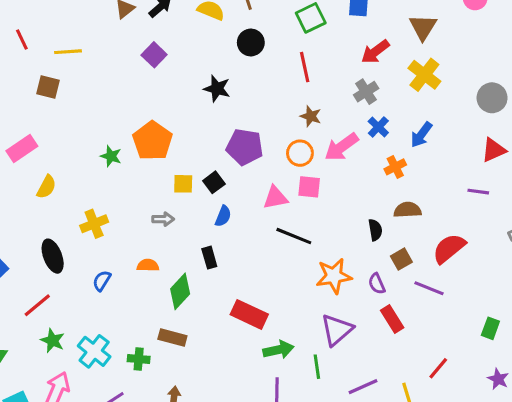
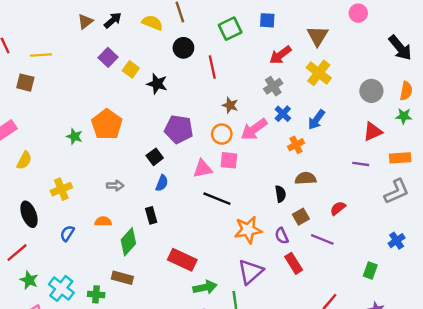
red line: (305, 67) -> (212, 67), moved
yellow square: (183, 184) -> (131, 69), moved, turned 35
red semicircle: (449, 248) -> (338, 208), size x0.6

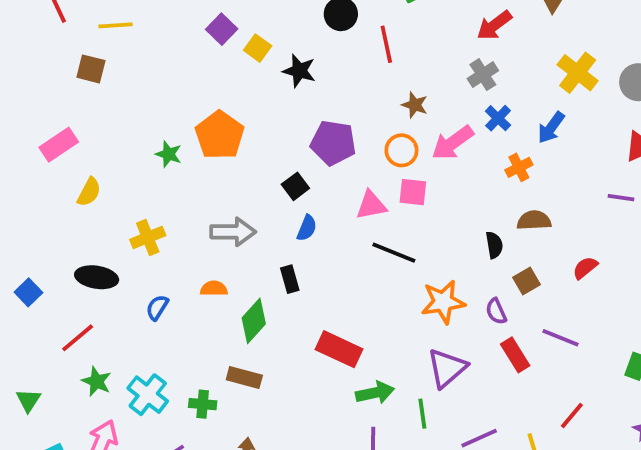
yellow cross: (319, 73) -> (578, 73), moved
gray arrow: (115, 186) -> (233, 232), size x1.6
black ellipse: (29, 214) -> (97, 277), turned -60
purple line: (322, 239) -> (561, 338), moved

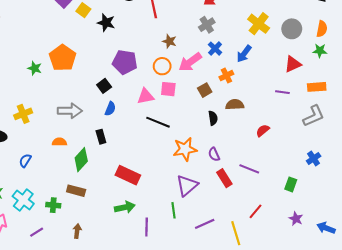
brown square: (526, 281) -> (205, 90), moved
blue semicircle: (157, 308) -> (25, 161), moved
green arrow: (375, 393) -> (125, 207), moved

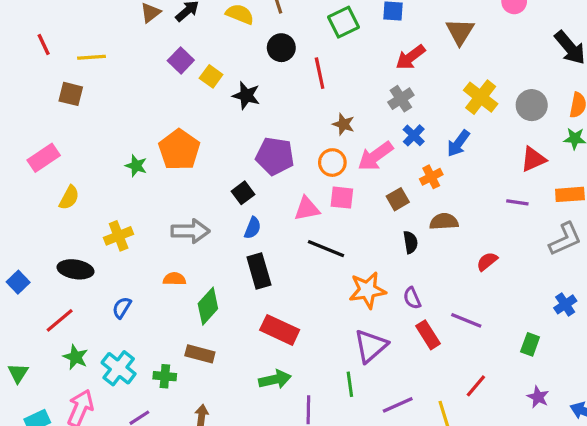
black rectangle: (101, 137) -> (259, 271), moved, size x1.5

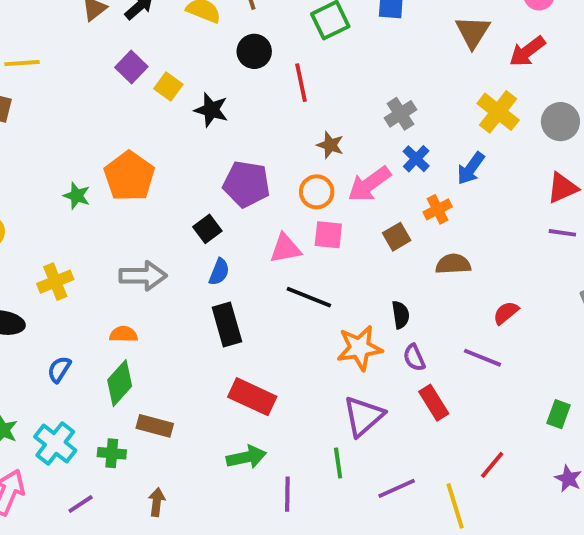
red arrow: (410, 57) -> (527, 51), moved
purple line: (517, 202) -> (562, 233), moved
black semicircle: (410, 242) -> (401, 315), moved
green diamond: (208, 306) -> (120, 383), moved
purple line: (466, 320) -> (482, 358), moved

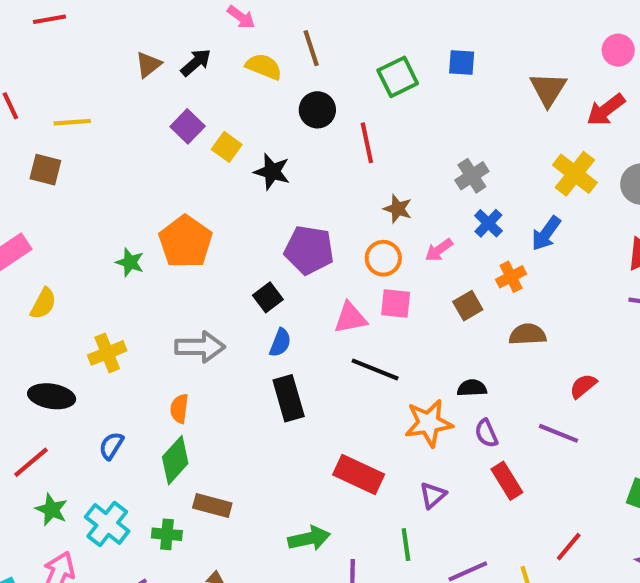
pink arrow: (369, 184) -> (439, 250), size x0.6
black semicircle: (401, 315) -> (472, 388), turned -84
orange semicircle: (124, 334) -> (179, 409), turned -84
red rectangle: (252, 397) -> (359, 475), moved
purple triangle: (363, 416) -> (433, 495), size x0.6

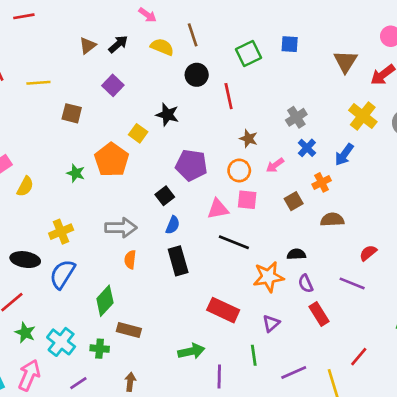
yellow square: (227, 147) -> (138, 133), moved
brown square: (45, 170) -> (72, 113), moved
yellow semicircle: (43, 304) -> (25, 186), moved
orange semicircle: (179, 409) -> (130, 260), moved
blue semicircle: (111, 446) -> (62, 274), moved, size x1.6

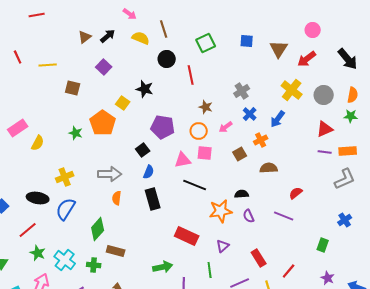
blue square: (290, 44) -> (247, 41), moved
red rectangle: (319, 314) -> (259, 258), moved

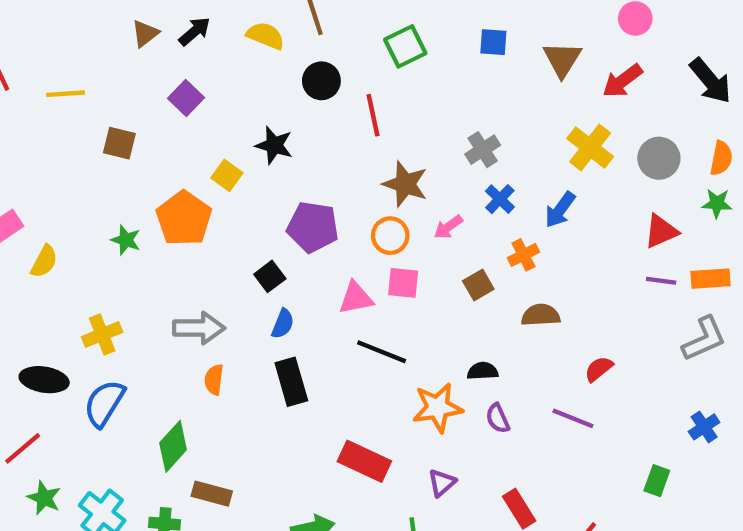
brown star: (206, 107) -> (405, 184), size x1.5

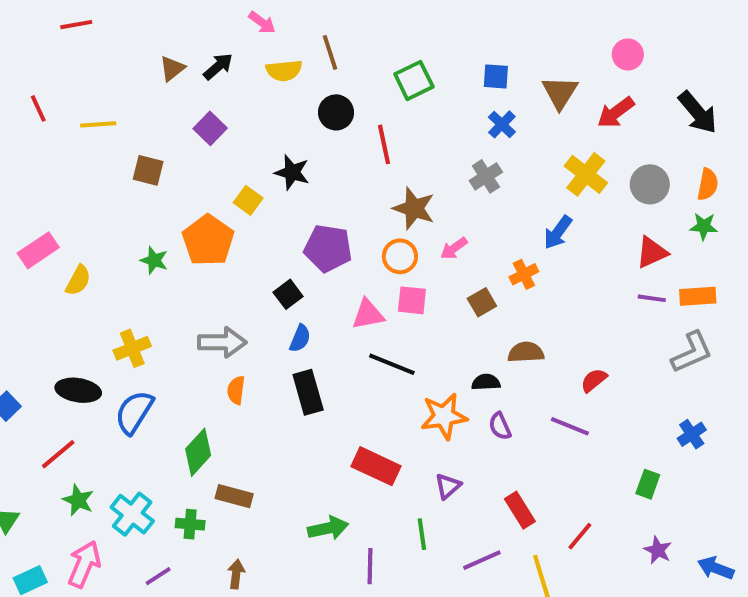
yellow semicircle: (266, 36) -> (284, 70), turned 152
blue cross: (500, 199) -> (502, 124), moved
brown semicircle: (541, 315) -> (526, 352), moved

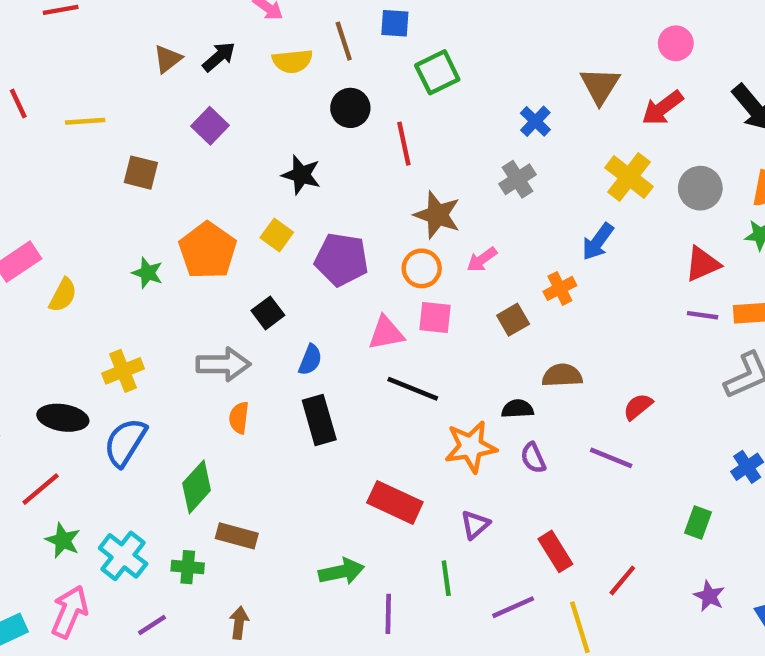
blue square: (496, 76) -> (395, 23), moved
yellow square: (248, 200) -> (277, 235), moved
black square: (288, 294) -> (268, 313), moved

